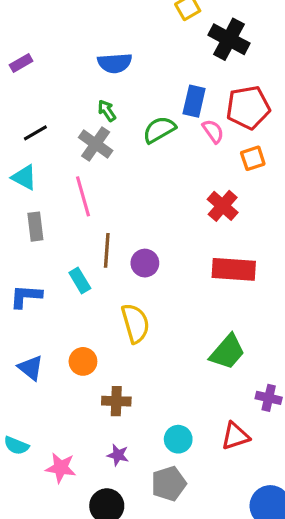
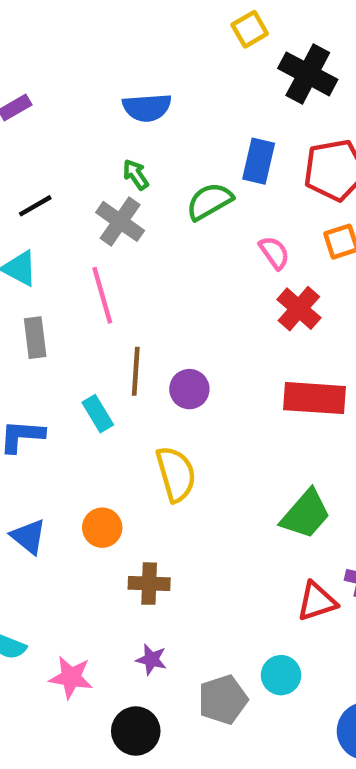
pink semicircle: (213, 131) -> (274, 253), moved
red triangle: (235, 436) -> (317, 601), moved
cyan circle: (178, 439) -> (281, 675), moved

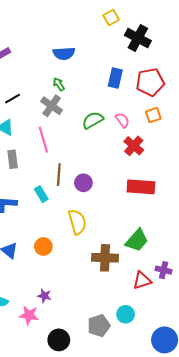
green semicircle: (209, 201) -> (93, 120), moved
brown cross: (149, 584) -> (105, 258), moved, size x1.4
purple star: (151, 660) -> (44, 296), moved

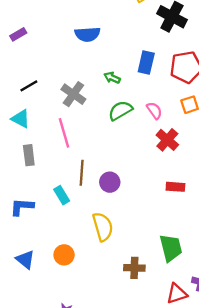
green arrow: (59, 84) -> (112, 78), moved, turned -32
red rectangle: (141, 187) -> (175, 187), size x0.6
green trapezoid: (137, 240) -> (171, 248), turned -55
brown cross: (105, 258) -> (134, 268), size x0.7

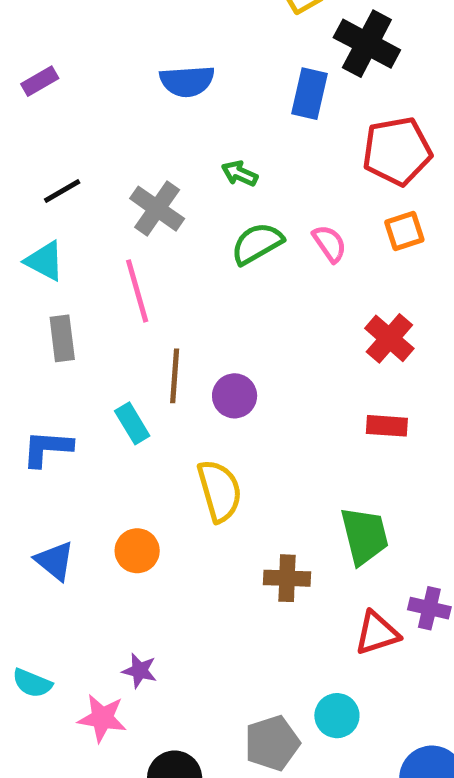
blue rectangle: (146, 62) -> (309, 94), moved
red cross: (167, 140) -> (389, 338), moved
red rectangle: (175, 187) -> (387, 426), moved

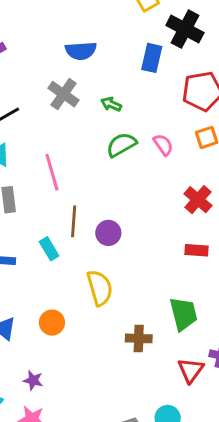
gray cross: (157, 209) -> (64, 94), moved
red triangle: (377, 633) -> (191, 370), turned -36
purple star: (140, 671) -> (33, 380), moved

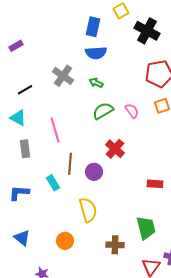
blue semicircle: (81, 51) -> (96, 53), moved
blue rectangle: (152, 58) -> (93, 27), moved
red cross: (198, 200) -> (115, 149), moved
orange circle: (52, 323) -> (65, 241), moved

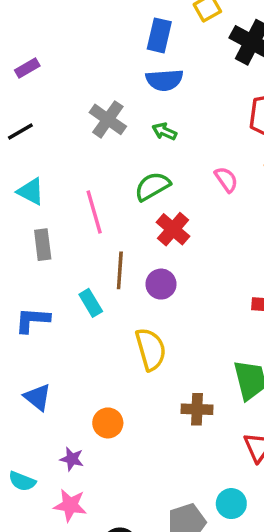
black line: (25, 90) -> (20, 131), moved
green semicircle: (103, 111) -> (152, 186), moved
red cross: (115, 149) -> (173, 229), moved
orange circle: (65, 241) -> (108, 423), moved

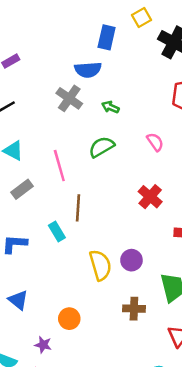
blue semicircle: (164, 80) -> (88, 70), moved
red cross: (173, 229) -> (150, 197), moved
gray rectangle: (43, 245) -> (22, 189), turned 60
purple circle: (161, 284) -> (131, 260), moved

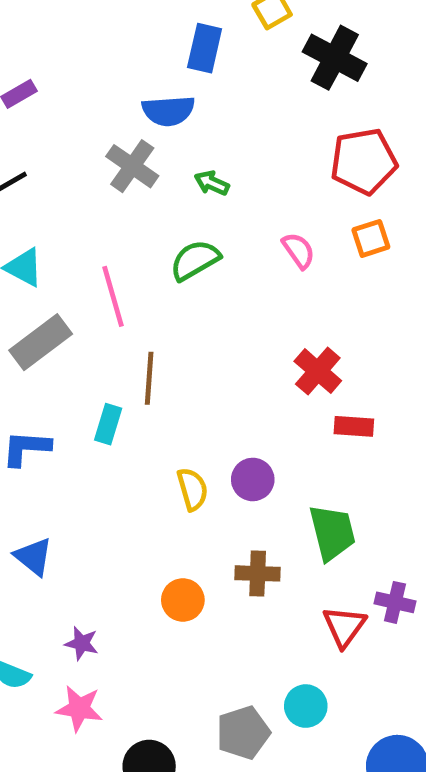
gray rectangle: (22, 189) -> (41, 342), size x1.4
red cross: (150, 197) -> (318, 371), moved
cyan rectangle: (57, 232) -> (108, 424), turned 48
yellow semicircle: (100, 265) -> (192, 489), size x0.7
orange circle: (69, 319) -> (183, 600), moved

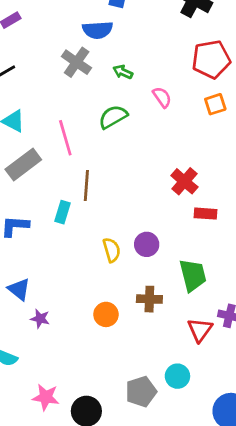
pink semicircle: (299, 251) -> (162, 97), moved
purple star: (82, 643) -> (40, 319), moved
pink star: (79, 708) -> (46, 397), moved

